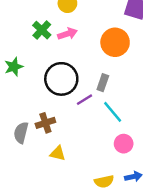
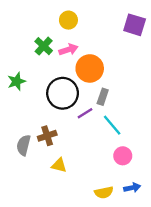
orange circle: (115, 42) -> (90, 68), moved

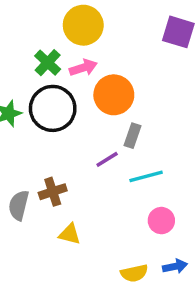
yellow circle: (68, 20) -> (83, 25), size x1.5
black circle: (63, 93) -> (53, 108), moved
cyan line: (112, 125) -> (146, 176), turned -65

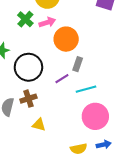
black circle: (53, 108) -> (28, 67), moved
pink circle: (161, 221) -> (95, 116), size x1.6

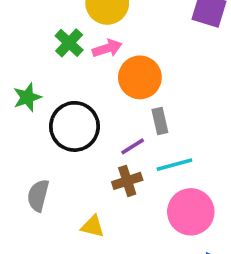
gray rectangle: (78, 64) -> (160, 121), turned -32
brown cross: (28, 99) -> (127, 181), moved

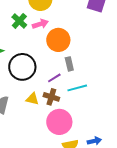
brown cross: (127, 181) -> (51, 97), turned 35
pink circle: (191, 212) -> (59, 122), moved
yellow triangle: (93, 226) -> (32, 99), moved

